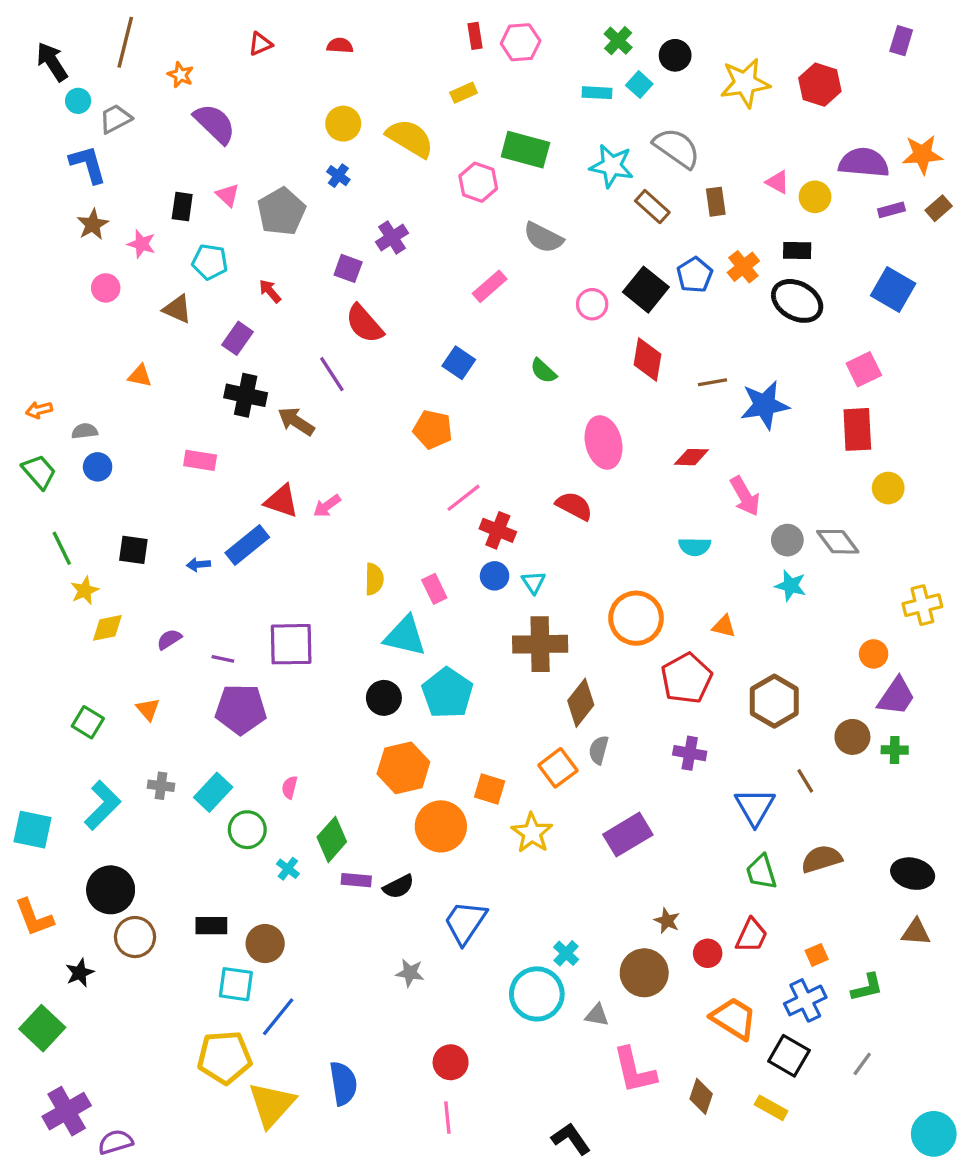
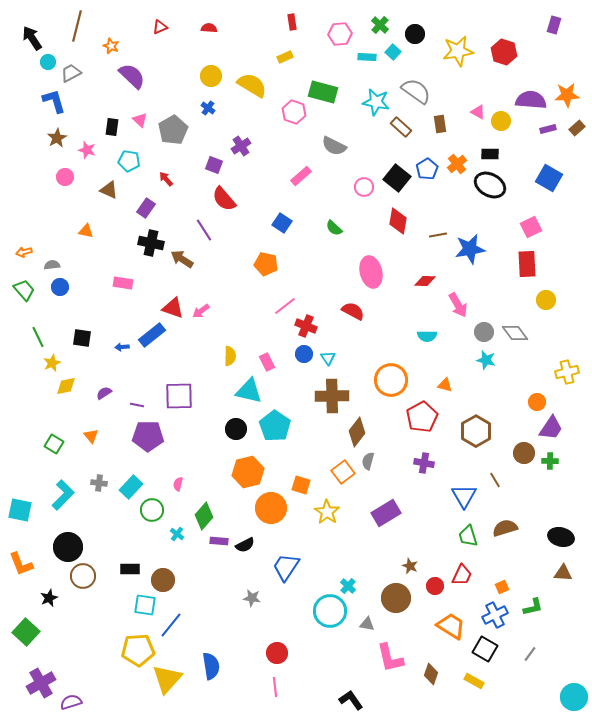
pink hexagon: (521, 42) -> (340, 34), moved

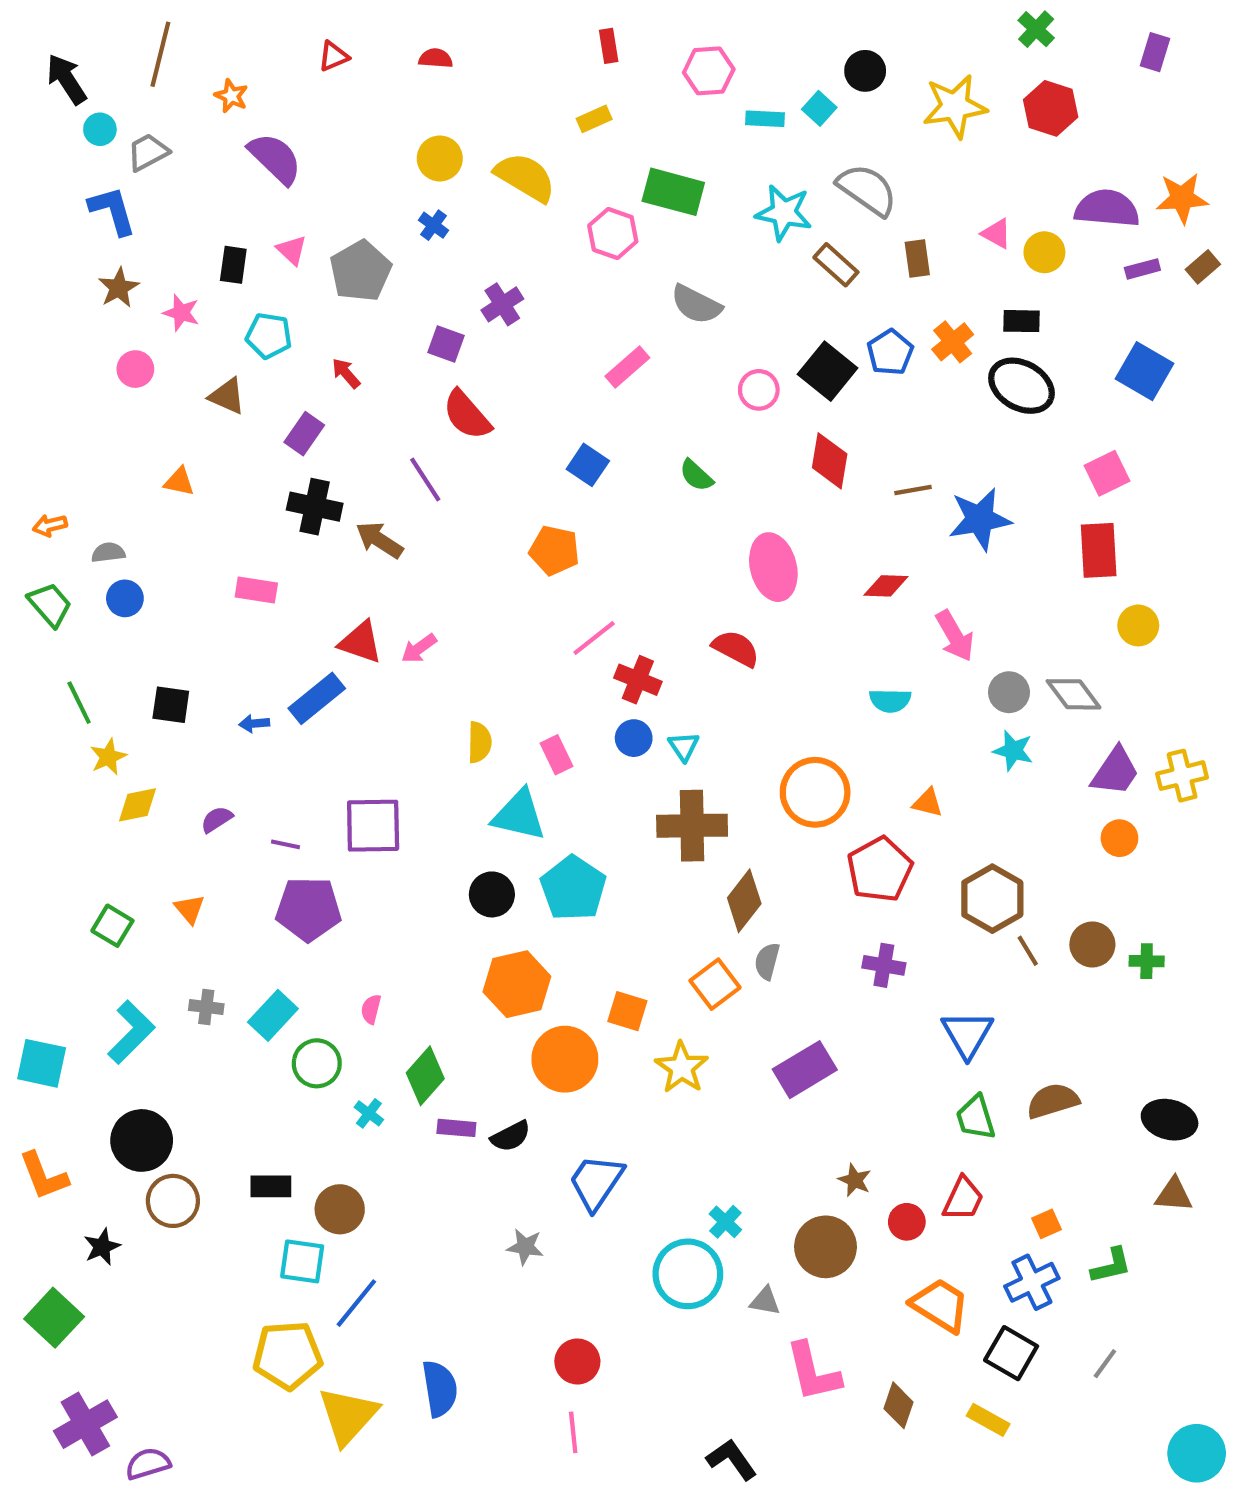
green cross: (380, 25) -> (1036, 29), moved
purple trapezoid: (551, 428) -> (1115, 771), moved
brown line: (495, 480) -> (1028, 951), moved

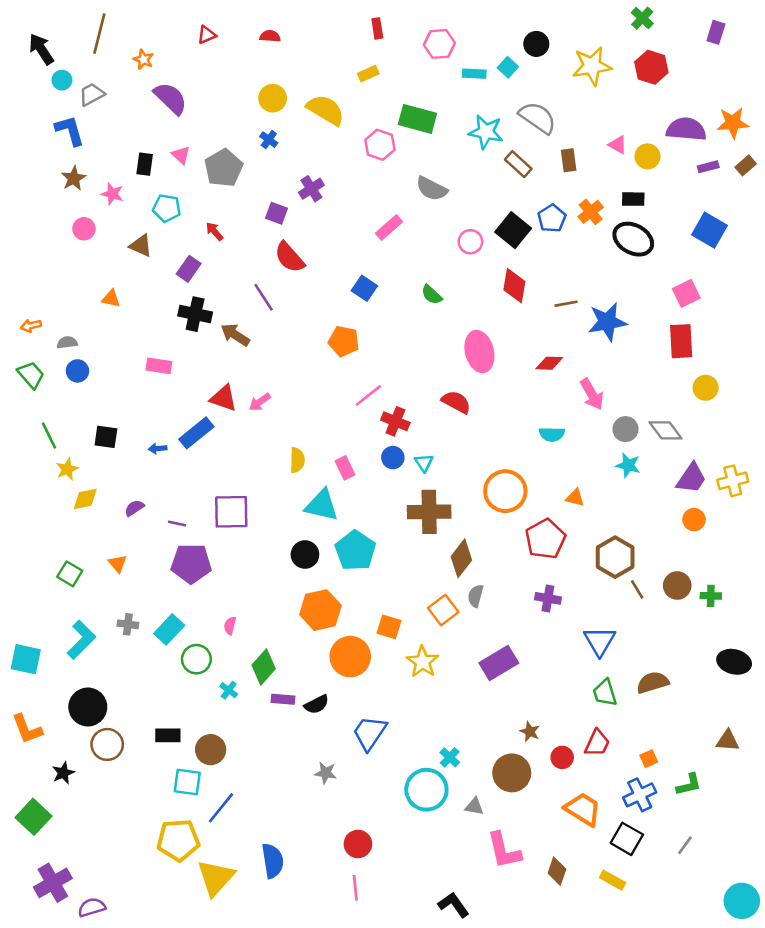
black ellipse: (1170, 1120) -> (734, 662), moved

